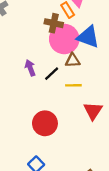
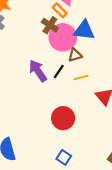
brown cross: (54, 23) -> (50, 25), turned 35
purple arrow: (30, 68) -> (38, 71), size x1.5

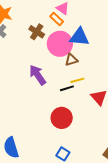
brown cross: (50, 25) -> (37, 32), moved
black line: (59, 71) -> (67, 88), moved, turned 40

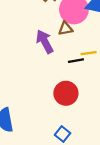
brown triangle: (71, 60) -> (65, 29), moved

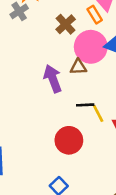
yellow line: (89, 53) -> (98, 114), moved, turned 63

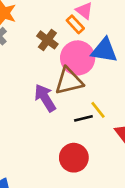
brown triangle: (78, 67) -> (69, 81), size x1.6
yellow line: (98, 114) -> (98, 110), moved

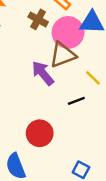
black line: (83, 118) -> (76, 101), moved
red circle: (74, 158) -> (40, 133), moved

